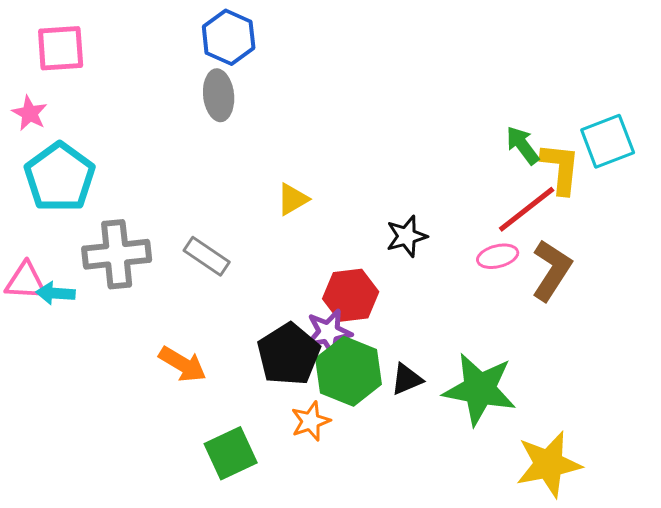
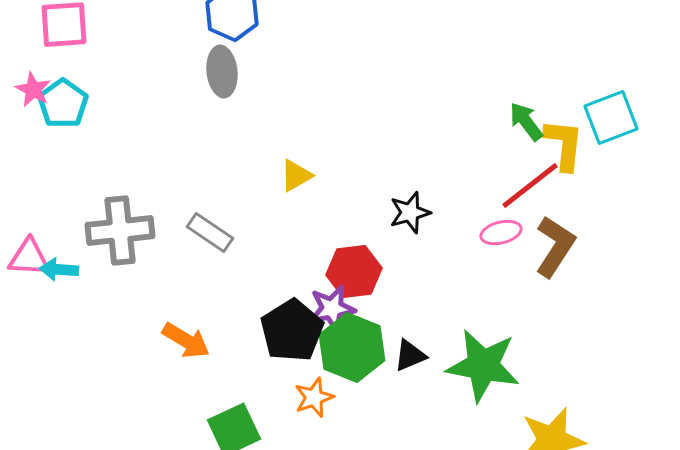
cyan pentagon: (60, 177) -> (63, 104), moved, size x0.7

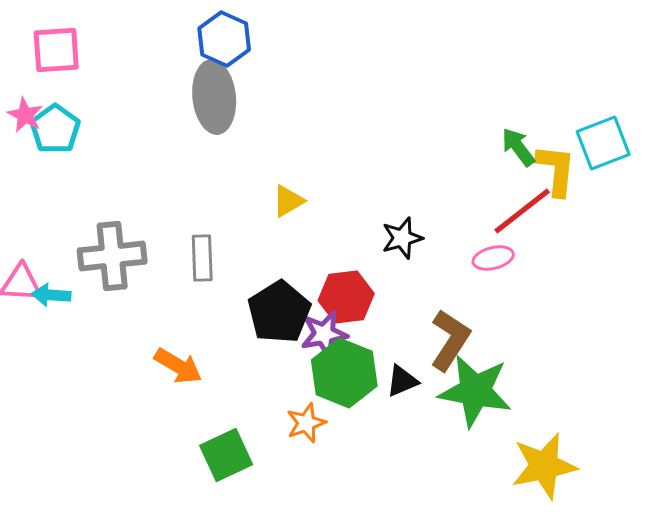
gray ellipse: (222, 72) -> (214, 97), size x1.4
gray rectangle: (210, 233) -> (202, 258), turned 54
brown L-shape: (555, 247) -> (450, 340), moved
black pentagon: (292, 331) -> (279, 312), moved

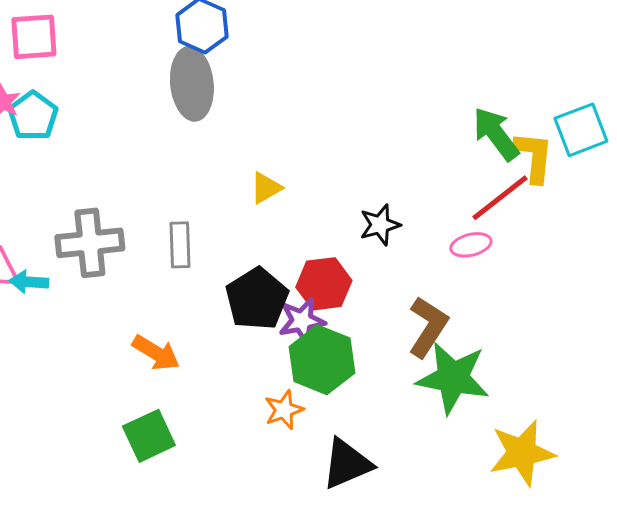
green arrow: (518, 147) -> (496, 134), size x1.4
black triangle: (402, 381) -> (347, 464), moved, size x1.6
green square: (226, 455) -> (149, 436), moved

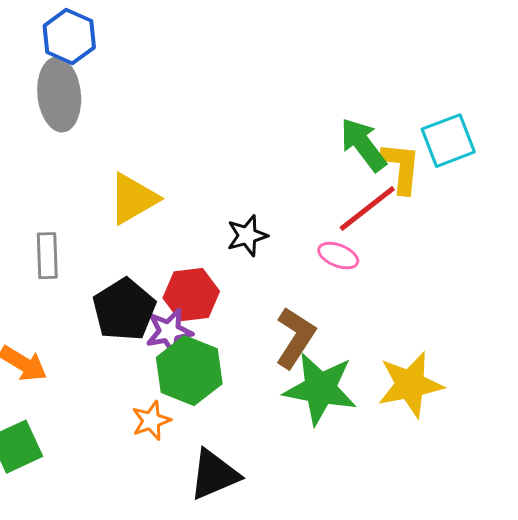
yellow triangle: (266, 188) -> (133, 199), size x1.6
pink ellipse: (471, 245) -> (338, 256), turned 36
yellow star: (522, 453) -> (410, 385), moved

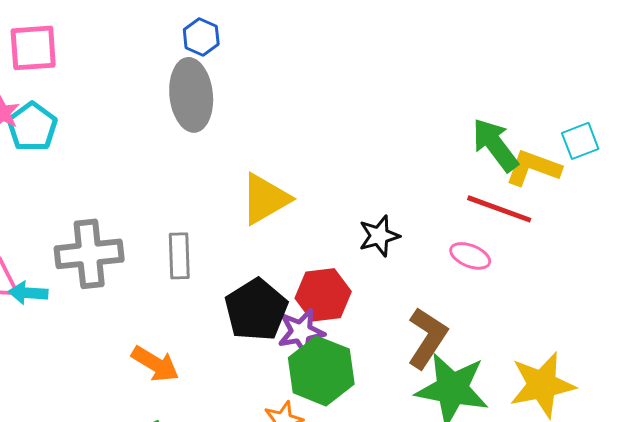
blue hexagon: (69, 37) -> (201, 37), size x0.7
cyan square: (448, 141) -> (580, 141), size x0.7
yellow L-shape: (401, 168) -> (533, 168), turned -76
red line: (367, 209) -> (499, 209), turned 58

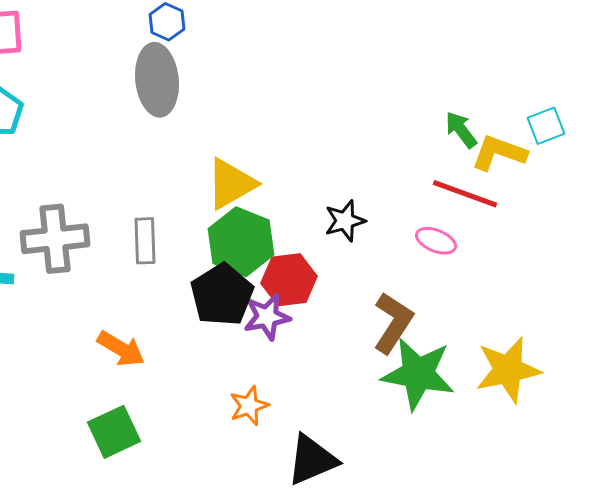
green arrow: (495, 145) -> (461, 130), size x0.7
green hexagon: (321, 371) -> (241, 242), moved

